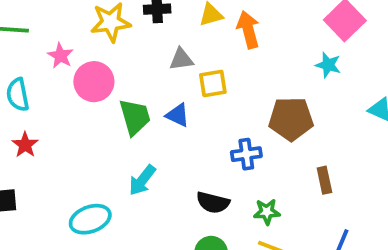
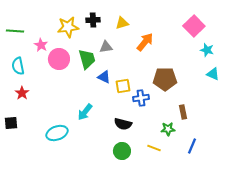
orange arrow: (248, 30) -> (145, 42), moved, turned 54
cyan star: (328, 65) -> (207, 50), moved
yellow square: (213, 83) -> (123, 86), moved
green trapezoid: (135, 117) -> (87, 59), moved
green star: (267, 212) -> (168, 129), moved

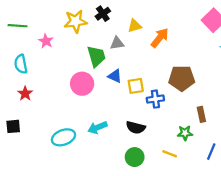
black cross: (93, 20) -> (103, 14), turned -32
yellow triangle: (122, 23) -> (135, 26), moved
pink circle: (59, 59) -> (82, 84), moved
cyan arrow: (85, 112) -> (97, 127), moved, turned 30

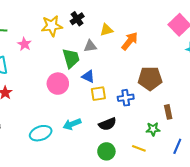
yellow square: (136, 86) -> (98, 94), moved
black semicircle: (136, 127) -> (107, 124), turned -36

